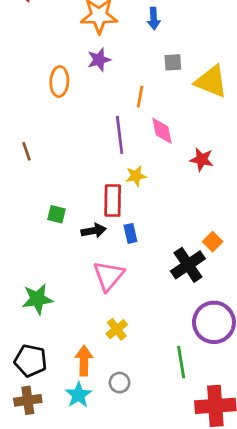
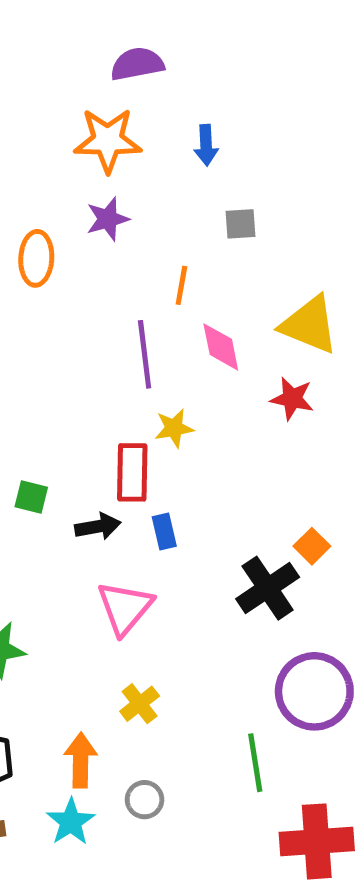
yellow triangle: (211, 82) -> (309, 325), moved

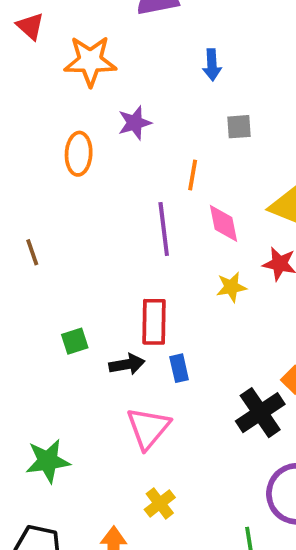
orange star: (108, 140) -> (90, 61), moved
yellow star: (174, 428) -> (231, 287), moved
green square: (31, 497) -> (75, 341), turned -32

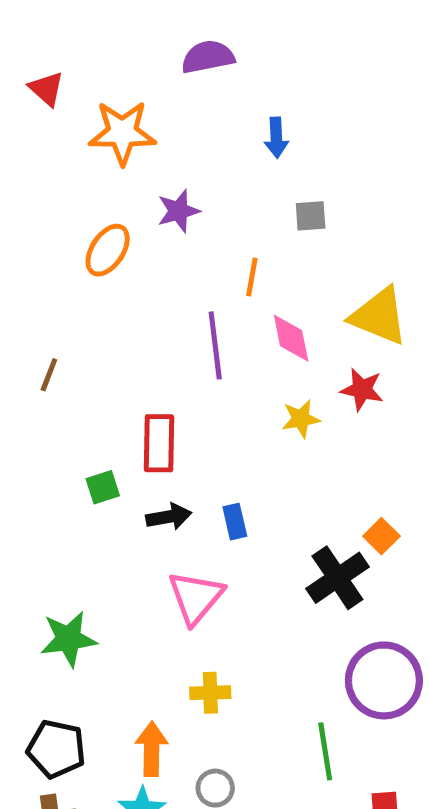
orange ellipse: (79, 154) -> (108, 250), turned 30
brown line: (32, 252) -> (49, 375), turned 40
red rectangle: (154, 322) -> (159, 443), moved
yellow cross: (160, 503) -> (210, 693), turned 36

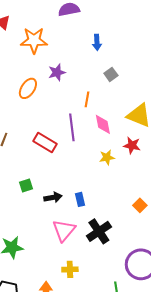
gray square: (311, 216) -> (111, 74), turned -32
red rectangle: (159, 443) -> (45, 142), moved, turned -60
black cross: (337, 578) -> (99, 231), moved

